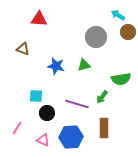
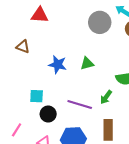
gray circle: (96, 37) -> (100, 22), moved

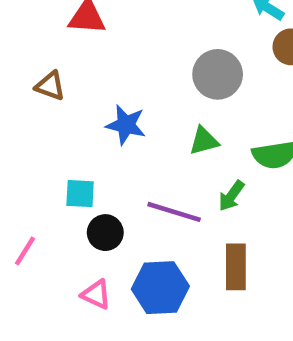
gray circle: (100, 22) -> (218, 74), moved
green triangle: (87, 63) -> (204, 141), moved
pink line: (17, 130) -> (25, 251), moved

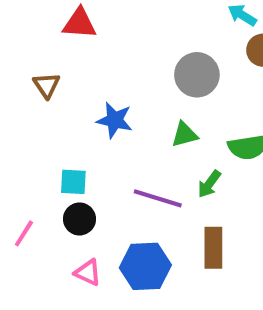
brown triangle: (50, 86) -> (47, 85), turned 36
black circle: (105, 233) -> (79, 219), moved

